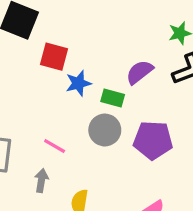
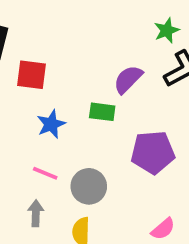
blue star: (78, 83) -> (51, 124), moved
gray circle: (105, 130) -> (89, 186), moved

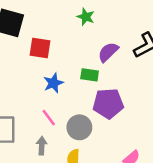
green star: (167, 30) -> (86, 17), moved, turned -30
purple pentagon: (153, 152) -> (108, 104), moved
pink line: (45, 173) -> (49, 118), turned 30

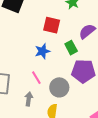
red square: (40, 48) -> (52, 25), moved
green rectangle: (90, 75) -> (71, 48), turned 48

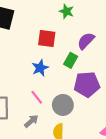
green rectangle: (71, 48) -> (71, 60), turned 64
gray arrow: (29, 99) -> (31, 121), turned 48

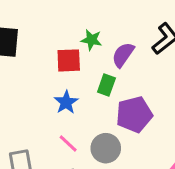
green star: (66, 11) -> (91, 40), moved

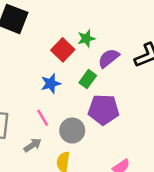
green star: (91, 40) -> (86, 38), turned 30
red square: (69, 60) -> (63, 50), turned 30

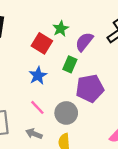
gray arrow: (33, 145) -> (34, 134), turned -112

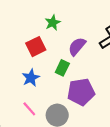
green star: (61, 29) -> (53, 23), moved
red square: (42, 43) -> (36, 47), turned 30

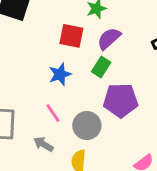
purple semicircle: (77, 46) -> (109, 39), moved
red square: (36, 47) -> (71, 36), turned 30

